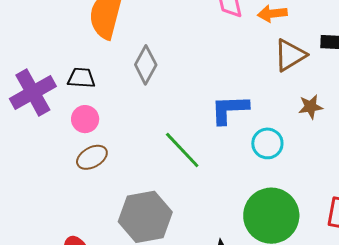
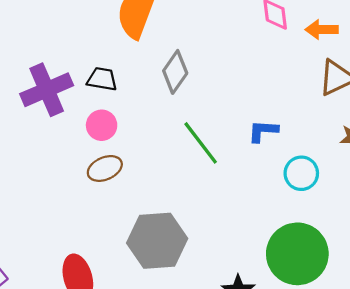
blue L-shape: (229, 109) -> (263, 131), size x0.7
green line: (182, 150) -> (201, 143), moved

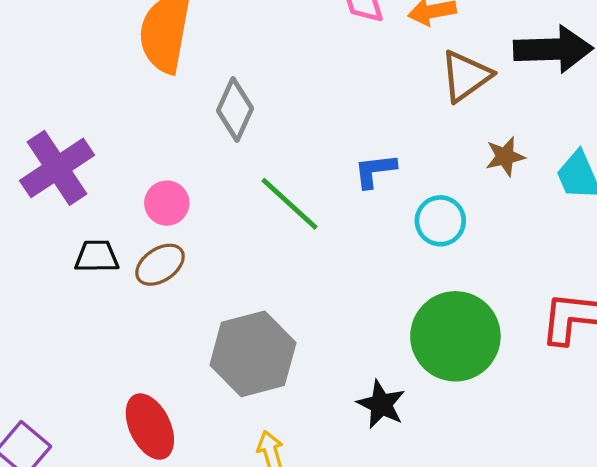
black trapezoid: (102, 79) -> (97, 256), moved
pink circle: (102, 125) -> (167, 203), moved

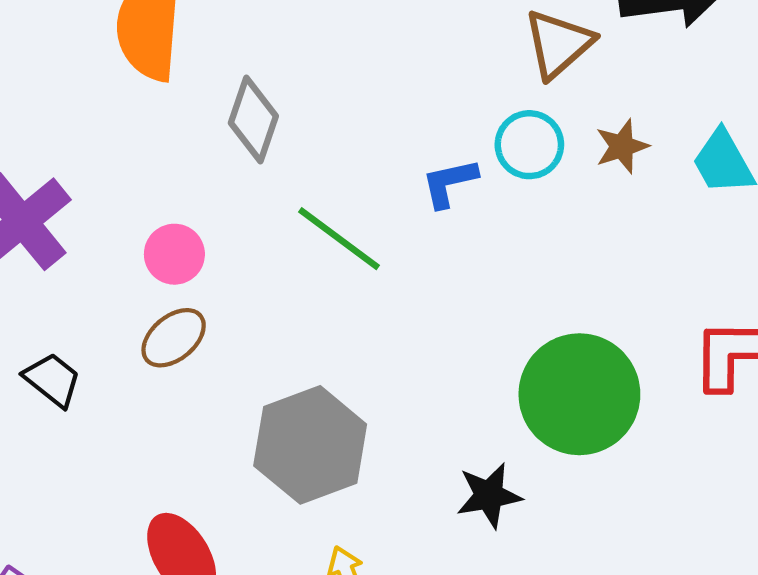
cyan circle: (440, 221) -> (529, 145), moved
black trapezoid: (97, 256) -> (52, 380), moved, turned 45
black star: (381, 404) -> (489, 495), turned -30

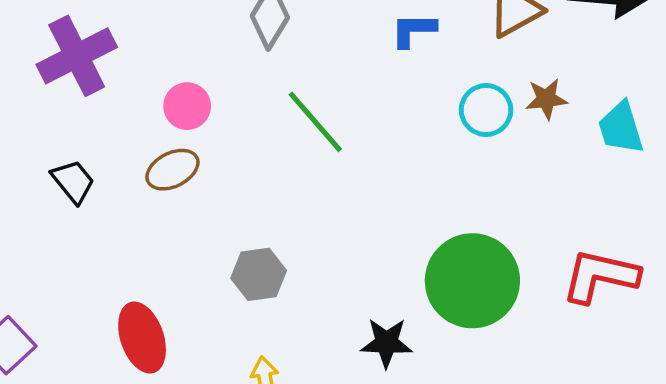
cyan circle: (529, 145) -> (486, 110), moved
blue L-shape: (449, 183) -> (413, 30), moved
gray hexagon: (310, 445) -> (259, 274), size x0.6

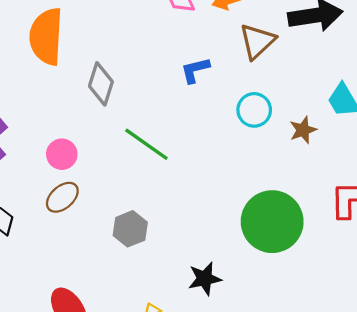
brown star: (546, 99) -> (303, 130), moved
gray hexagon: (259, 274) -> (130, 229), moved
black star: (386, 343) -> (205, 279), moved

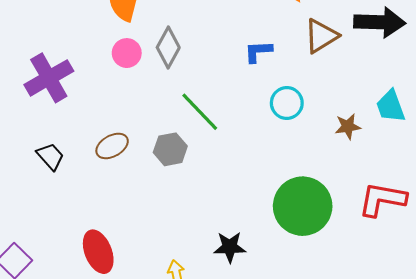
cyan circle: (254, 110) -> (287, 103), moved
pink circle: (62, 154) -> (127, 53), moved
gray hexagon: (130, 229) -> (170, 149), moved

